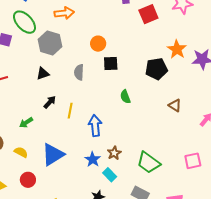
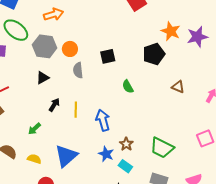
orange circle: (98, 44) -> (70, 49), moved

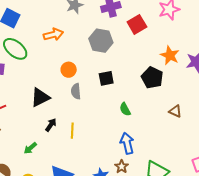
gray hexagon: (45, 46) -> (101, 41), moved
black pentagon: (154, 54) -> (152, 78), turned -30
black triangle: (43, 78) -> (40, 97), size x1.5
blue arrow: (103, 120) -> (127, 143), moved

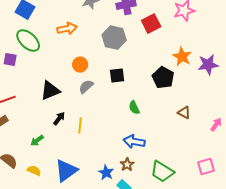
gray semicircle: (76, 91) -> (86, 87), turned 49
blue arrow: (127, 143) -> (134, 142), turned -70

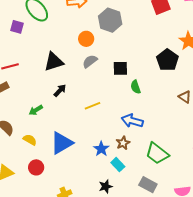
gray hexagon: (114, 38) -> (110, 20), moved
black square: (117, 76) -> (120, 68), moved
yellow line: (80, 126) -> (93, 106), moved, turned 56

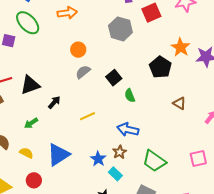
gray hexagon: (110, 20) -> (120, 29), moved
black triangle: (54, 62) -> (30, 85), moved
black square: (120, 68) -> (114, 78), turned -35

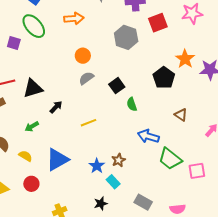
blue arrow: (128, 129) -> (148, 136), moved
green trapezoid: (154, 161) -> (170, 159), moved

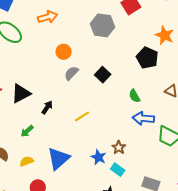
green semicircle: (132, 104) -> (134, 96), moved
yellow semicircle: (25, 156) -> (27, 161), turned -40

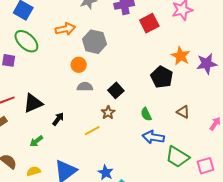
gray hexagon: (102, 25) -> (94, 42), moved
gray semicircle: (71, 73) -> (85, 87), turned 42
brown star: (119, 147) -> (108, 113), moved

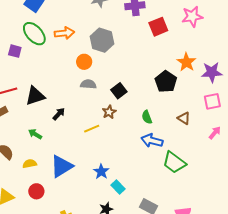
orange arrow: (65, 29) -> (64, 33), moved
green arrow: (36, 141) -> (35, 134), turned 64
pink square: (206, 166) -> (212, 101), moved

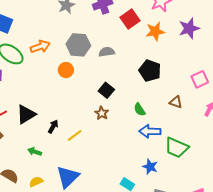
orange star: (186, 62) -> (155, 31), moved, turned -30
purple star: (212, 72) -> (189, 28), moved
gray semicircle: (88, 84) -> (107, 52), moved
yellow line: (92, 129) -> (75, 135), moved
blue star: (101, 172) -> (150, 167), moved

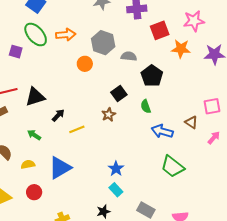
black pentagon: (150, 71) -> (152, 76), moved
brown triangle: (176, 102) -> (191, 122), moved
green semicircle: (140, 110) -> (146, 106), moved
blue arrow: (150, 131) -> (162, 131), moved
blue star: (150, 167) -> (116, 169), moved

